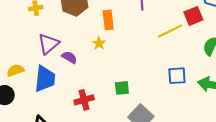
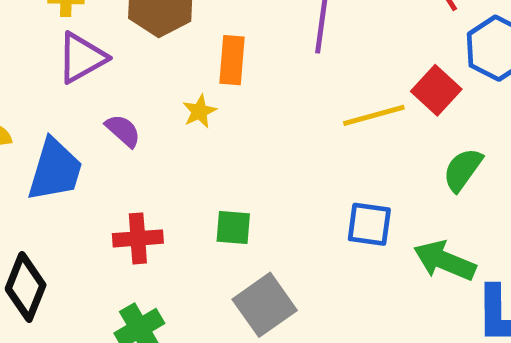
red square: (193, 16) -> (436, 90), turned -36
purple triangle: (48, 44) -> (82, 58), moved

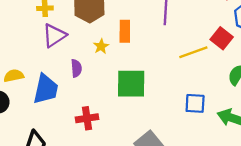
yellow star: (199, 111) -> (101, 46), moved
purple semicircle: (123, 131) -> (76, 68), turned 48
green square: (233, 228) -> (131, 84), moved, size x1.8

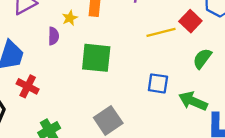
purple semicircle: (76, 68) -> (53, 36), moved
red cross: (87, 118) -> (28, 86), moved, turned 30

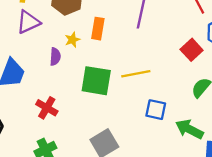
yellow line: (161, 32) -> (136, 74), moved
red cross: (28, 86) -> (47, 108), moved

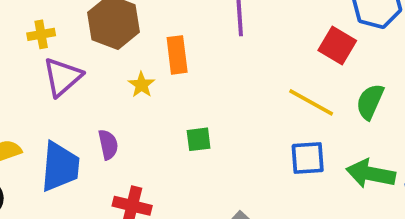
purple semicircle: (55, 57) -> (108, 145), moved
yellow line: (136, 74) -> (311, 102), moved, turned 56
green square: (96, 81) -> (199, 139), size x0.5

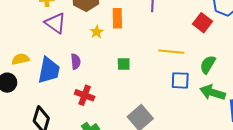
purple triangle: (62, 77) -> (55, 23), turned -50
yellow line: (311, 102) -> (171, 52), moved, turned -30
green semicircle: (370, 102) -> (208, 65), moved

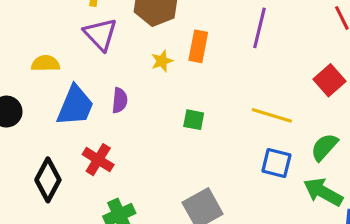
yellow semicircle: (20, 59) -> (45, 63), moved
red cross: (85, 95) -> (98, 160), moved

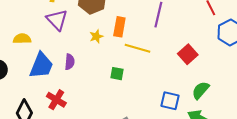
red square: (329, 80) -> (188, 54), moved
yellow line: (272, 115) -> (138, 48), moved

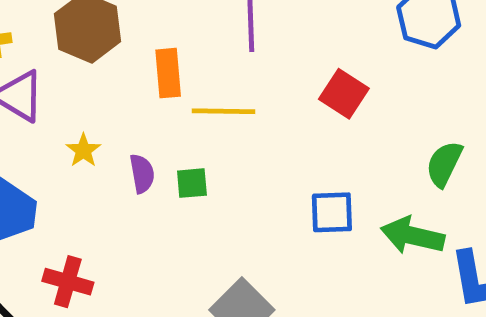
yellow star: (96, 36) -> (83, 150), moved
purple semicircle: (70, 62) -> (142, 174), moved
green semicircle: (200, 90) -> (444, 164), moved

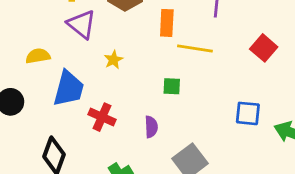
purple semicircle: (142, 174) -> (151, 127), moved
red cross: (68, 282) -> (102, 117), moved

